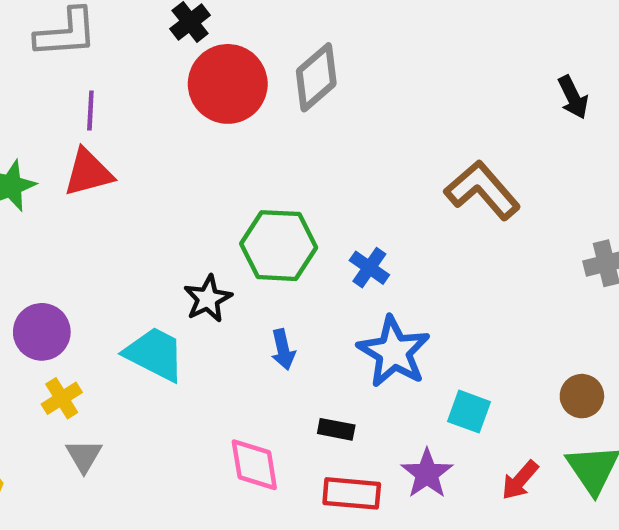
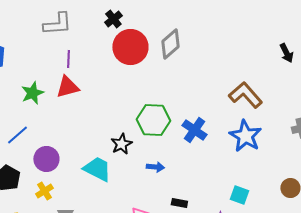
blue cross: (369, 268) -> (194, 130), size x1.4
blue arrow: (283, 350) -> (155, 167), turned -72
blue star: (394, 352) -> (245, 136), moved
yellow cross: (62, 398) -> (44, 191), moved

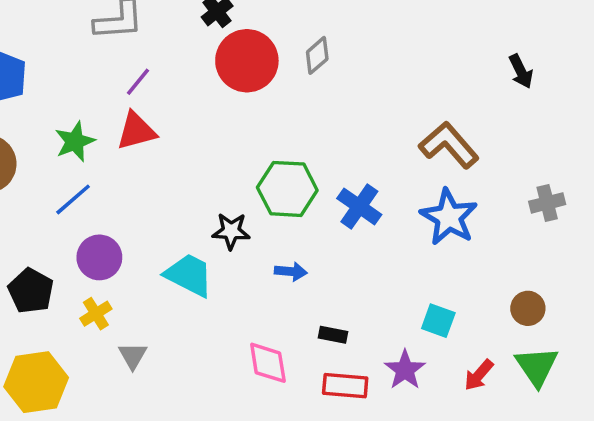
gray diamond: (170, 44) -> (317, 55), size x0.7
purple line: (68, 59) -> (138, 82), turned 36
blue line: (17, 135) -> (73, 199), moved
black star: (121, 144) -> (231, 231), turned 30

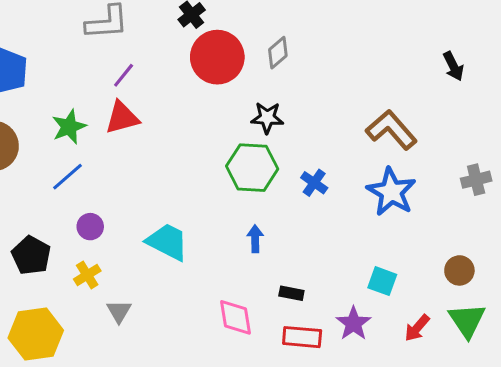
blue cross: (359, 206) -> (314, 183), size x0.7
black star: (231, 231) -> (267, 118), moved
purple circle: (99, 257) -> (90, 227), size x0.7
blue arrow: (291, 271) -> (255, 239), turned -96

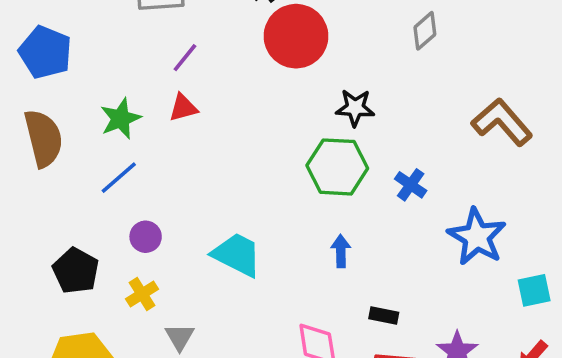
gray diamond: (278, 53) -> (425, 31), moved
red triangle: (122, 118) -> (183, 108), size x0.7
blue star: (391, 192) -> (477, 237), moved
cyan square: (382, 281) -> (534, 290), moved, turned -32

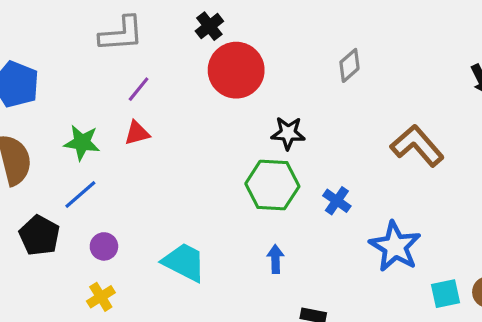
green star: (121, 119) -> (82, 143), turned 30
black pentagon: (76, 271) -> (39, 235), moved

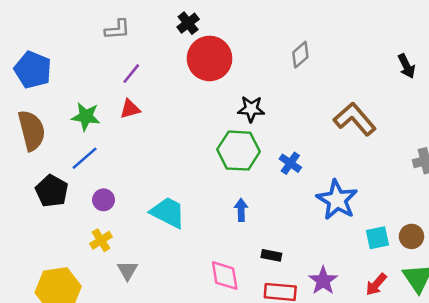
gray L-shape: (121, 34) -> (117, 29), size x0.7

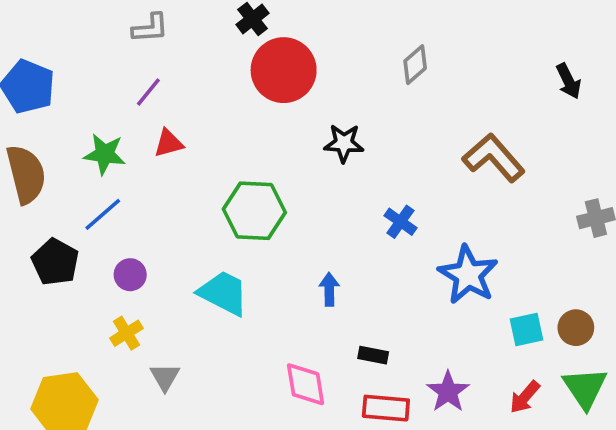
purple line: (131, 74) -> (148, 92), moved
green hexagon: (239, 151) -> (254, 211), moved

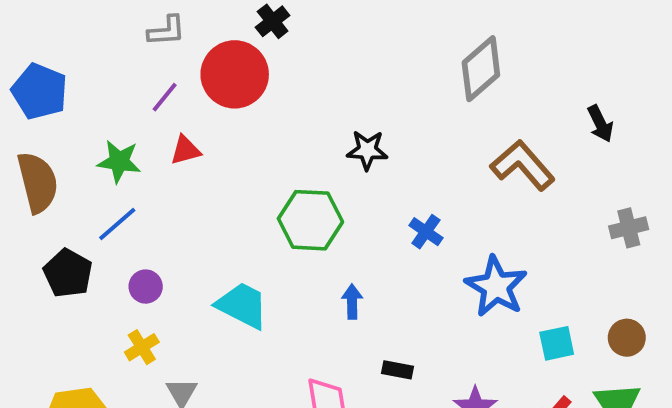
gray diamond: (415, 65) -> (481, 69), moved, size x1.6
red circle: (284, 70) -> (235, 74), moved
black arrow: (569, 81) -> (600, 124), moved
green hexagon: (254, 211) -> (310, 220), moved
brown circle: (576, 328) -> (627, 338), moved

